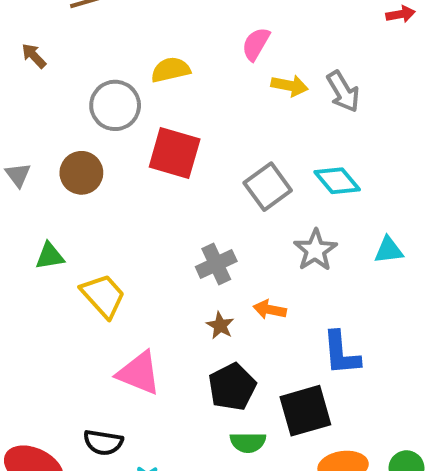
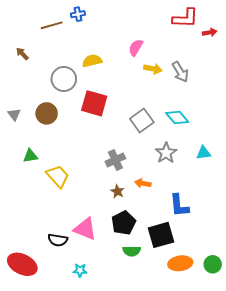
pink triangle: (139, 373) -> (85, 229), moved
black semicircle: (103, 442) -> (58, 240), moved

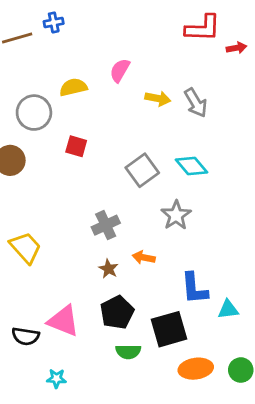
pink semicircle: (136, 48) -> (120, 70), moved
red square: (94, 103) -> (76, 146), size x0.6
cyan triangle: (204, 153) -> (228, 310), moved

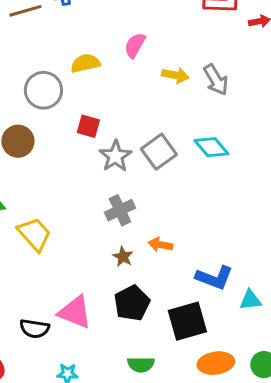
gray star: (176, 215) -> (115, 156), moved
blue L-shape: (194, 288) -> (214, 278), turned -64
green semicircle: (128, 352) -> (141, 365), moved

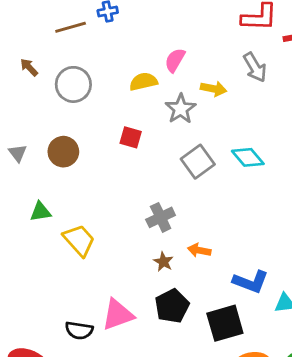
yellow semicircle: (85, 63) -> (143, 82), moved
gray arrow: (216, 80) -> (255, 67), moved
gray circle: (43, 90) -> (73, 84), moved
gray star: (115, 156) -> (181, 109), moved
pink triangle: (75, 312) -> (118, 315), turned -42

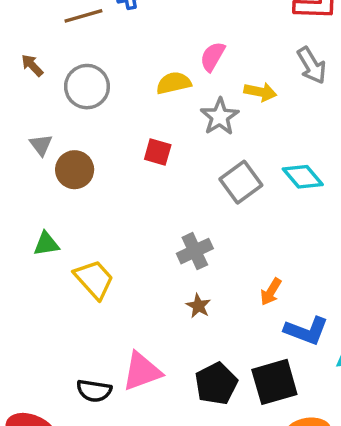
gray triangle: (18, 153) -> (41, 145), moved
orange arrow: (199, 250) -> (271, 292), moved, turned -70
black pentagon: (172, 306) -> (216, 384), moved

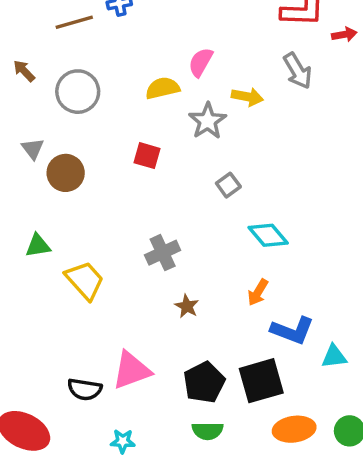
cyan diamond: (303, 177) -> (268, 235), moved
gray square: (241, 182) -> (228, 185), size x0.6
gray cross: (195, 251) -> (163, 253), moved

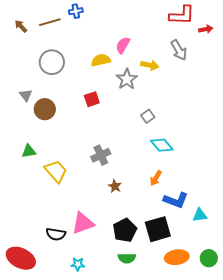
brown arrow: (24, 71) -> (21, 26), moved
red square: (147, 156) -> (92, 99), turned -35
gray square: (228, 185) -> (148, 116), moved

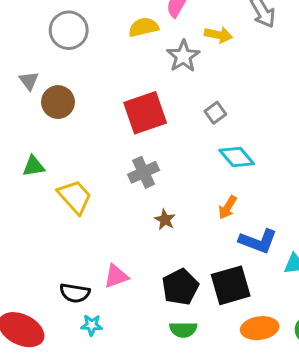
red square: (92, 99) -> (145, 113), moved, size x1.8
pink triangle: (83, 223) -> (116, 276), size x0.7
cyan star: (78, 264) -> (92, 325), moved

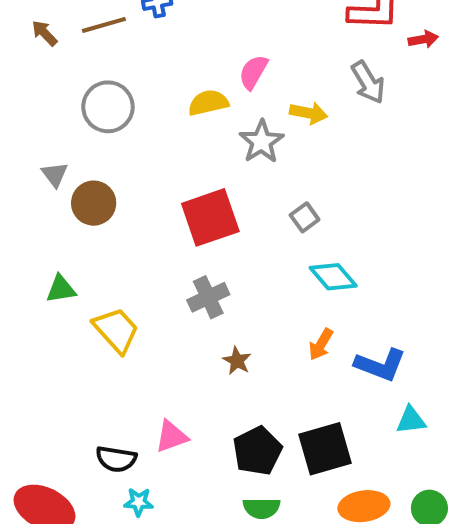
blue L-shape: (258, 241) -> (380, 365), moved

